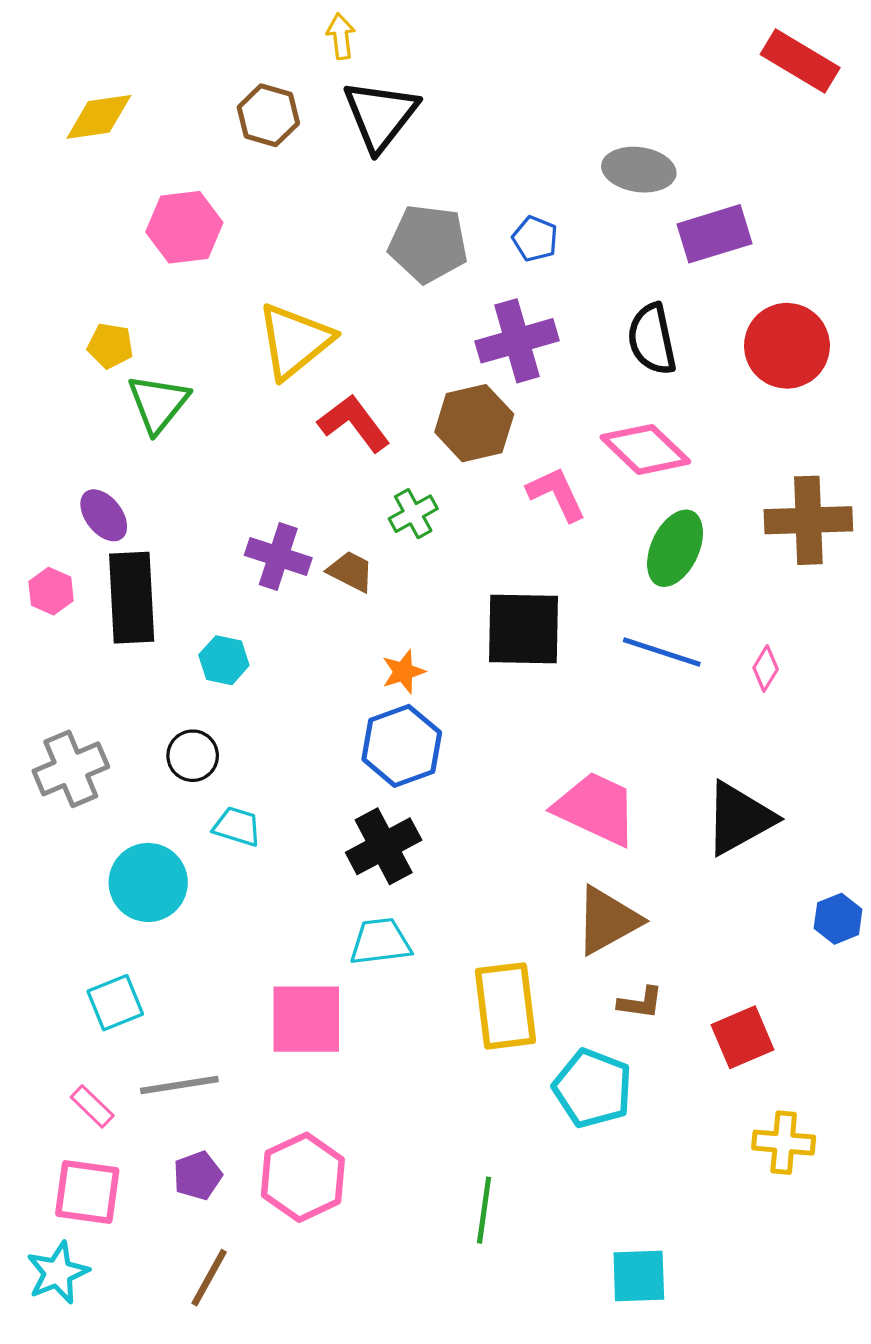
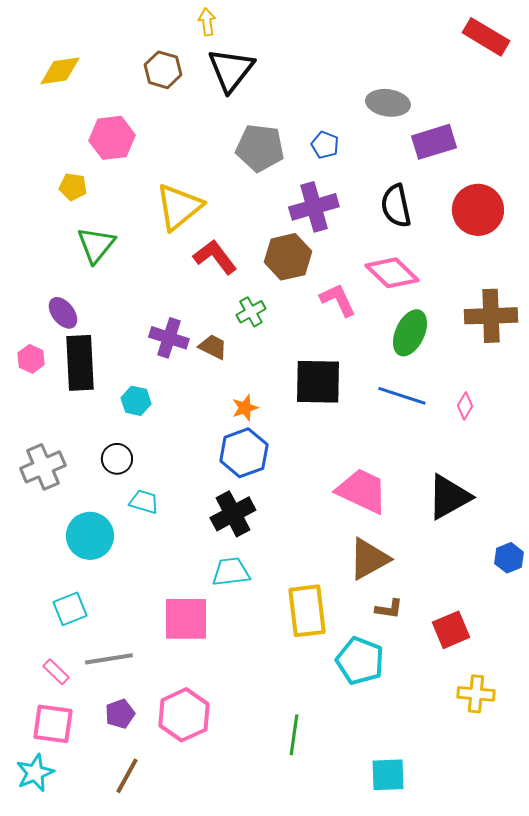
yellow pentagon: (110, 346) -> (73, 187), moved

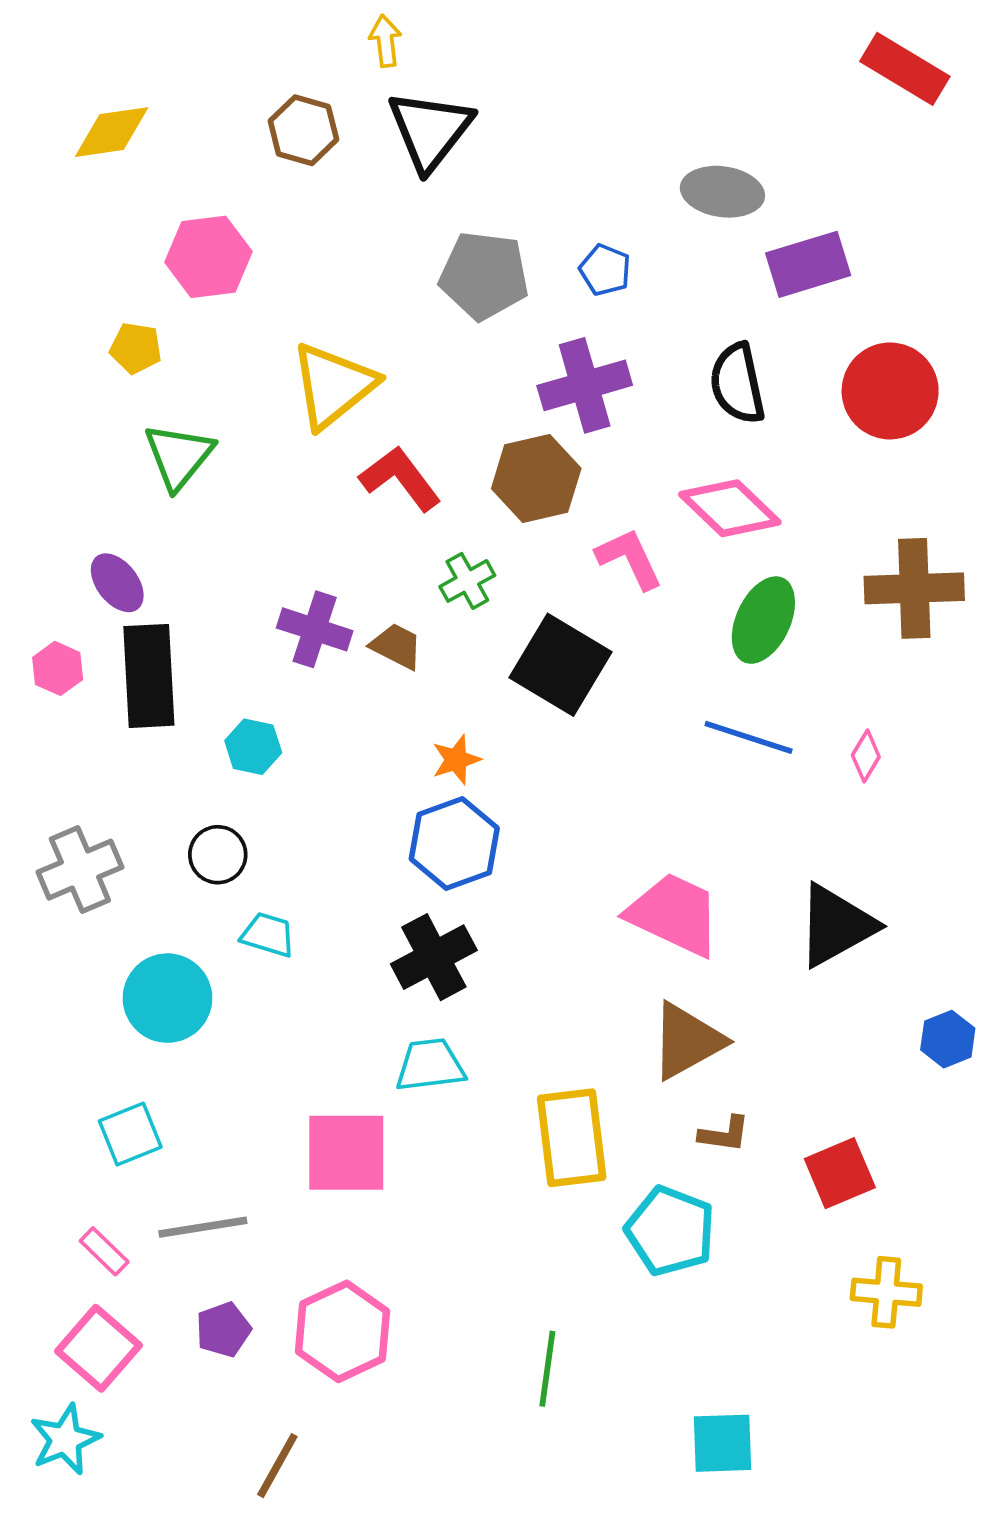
black square: (318, 382) -> (560, 665), moved, turned 30
pink square: (53, 724) -> (99, 1348), turned 33
brown line: (127, 776) -> (277, 1466), moved

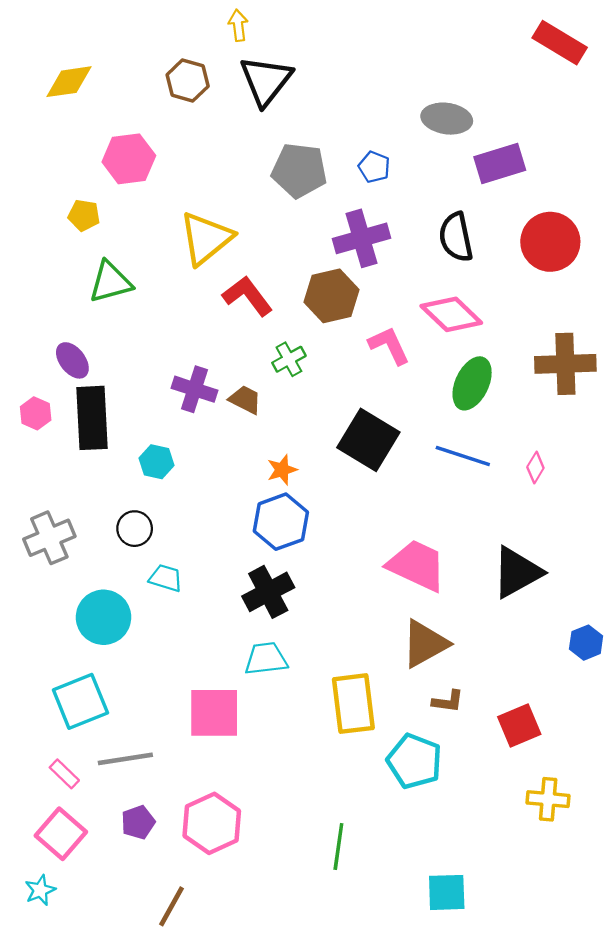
green triangle: (179, 456) -> (110, 282), turned 36
black square: (560, 665) -> (368, 440), moved
cyan square: (130, 1134) -> (80, 701), size x1.4
cyan star: (65, 1439) -> (40, 890), size x0.7

